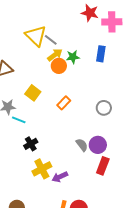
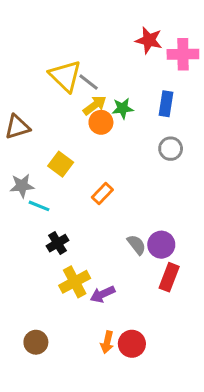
orange rectangle: (64, 103) -> (102, 194), moved
gray circle: (104, 108) -> (171, 149), moved

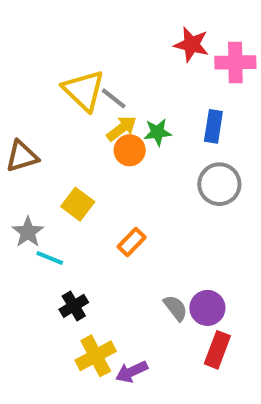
gray circle: (171, 149) -> (219, 184), size x1.4
gray star: (22, 186) -> (28, 232), turned -30

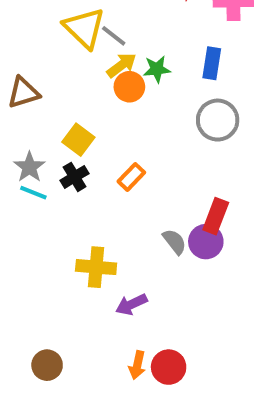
cyan line: (50, 258) -> (33, 193), moved
black cross: (74, 306) -> (75, 177), moved
red rectangle: (217, 350) -> (216, 216), moved
yellow cross: (96, 356) -> (96, 267), moved, turned 33

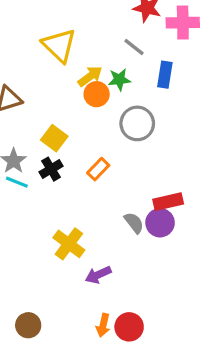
gray line: (114, 36) -> (134, 47), moved
gray circle: (218, 120) -> (137, 123), moved
red rectangle: (216, 216) -> (168, 202), turned 56
yellow cross: (96, 267) -> (69, 244), turned 32

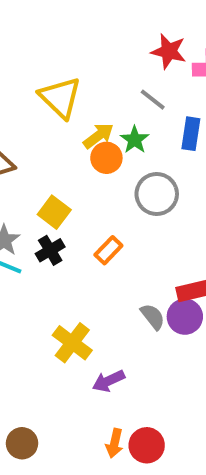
green star: (119, 80) -> (135, 140), turned -30

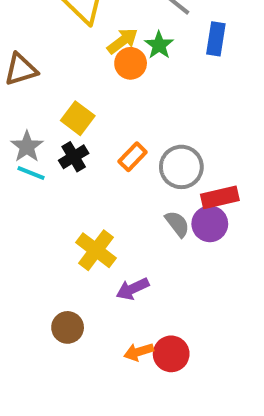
gray circle: (157, 194) -> (181, 167), moved
brown circle: (22, 443) -> (68, 327), moved
orange arrow: (114, 443) -> (139, 352), turned 60

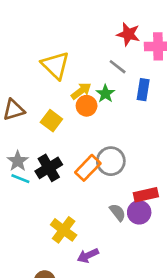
yellow square: (78, 118) -> (51, 121), moved
black cross: (74, 157) -> (49, 168), size x1.4
orange rectangle: (133, 157) -> (88, 168), size x1.4
gray circle: (181, 167) -> (111, 161), moved

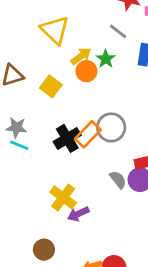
gray star: (18, 161) -> (16, 127), turned -30
black cross: (49, 168) -> (67, 138), moved
purple arrow: (88, 256) -> (78, 214), moved

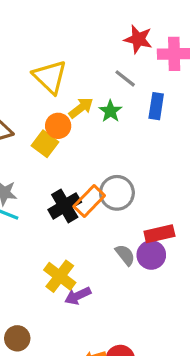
orange circle: (86, 71) -> (58, 126), moved
brown circle: (44, 250) -> (17, 338), moved

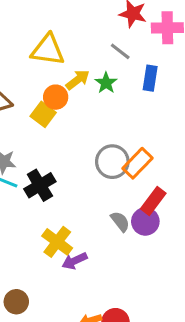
yellow triangle: (50, 77) -> (48, 50), turned -36
orange rectangle: (89, 201) -> (137, 163), moved
black cross: (65, 206) -> (40, 185), moved
red rectangle: (159, 234) -> (153, 201), turned -40

